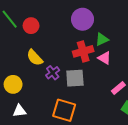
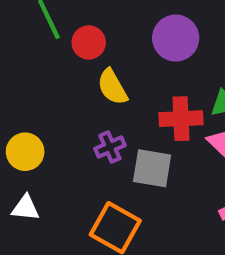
purple circle: (82, 19) -> (176, 38), moved
yellow semicircle: (35, 58) -> (112, 87), moved

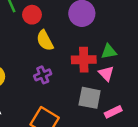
gray square: (152, 168) -> (90, 98), moved

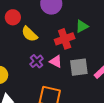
pink triangle: (106, 73) -> (56, 61), moved

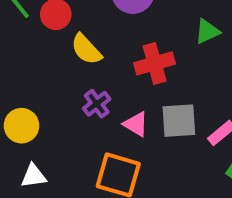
green triangle: (82, 26) -> (207, 31), moved
pink triangle: (56, 61) -> (136, 124), moved

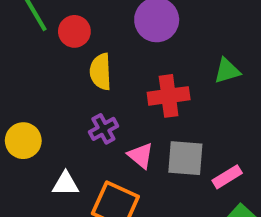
yellow semicircle: (86, 49) -> (101, 72), turned 32
white triangle: (34, 176) -> (66, 184), moved

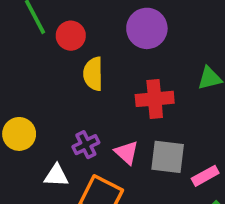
purple cross: (103, 129) -> (86, 145), moved

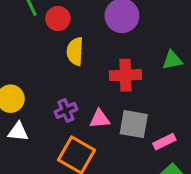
pink triangle: (127, 153) -> (100, 119), turned -50
white triangle: (56, 175) -> (18, 132), moved

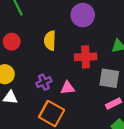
red circle: (58, 19) -> (12, 42), moved
gray square: (134, 124) -> (109, 78), moved

